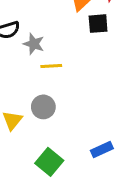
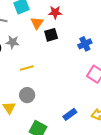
gray star: (34, 44) -> (13, 42), moved

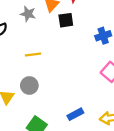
gray star: (13, 42) -> (28, 14), moved

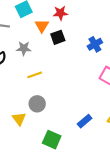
gray star: (28, 14) -> (24, 48), moved

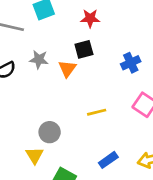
orange triangle: (42, 26) -> (67, 69), moved
yellow line: (35, 75) -> (97, 112), moved
yellow triangle: (19, 119) -> (35, 155), moved

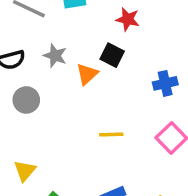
black square: (84, 49) -> (112, 55), turned 30
gray circle: (50, 132) -> (26, 100), moved

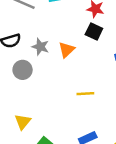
black square: (112, 55) -> (94, 32), moved
gray star: (55, 56) -> (40, 47), moved

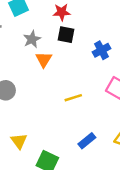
gray star: (40, 47) -> (32, 39), moved, turned -30

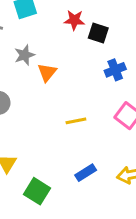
black square: (66, 35) -> (98, 33), moved
gray star: (32, 39) -> (24, 55), moved

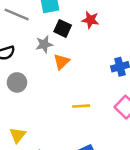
black square: (98, 33) -> (63, 28), moved

